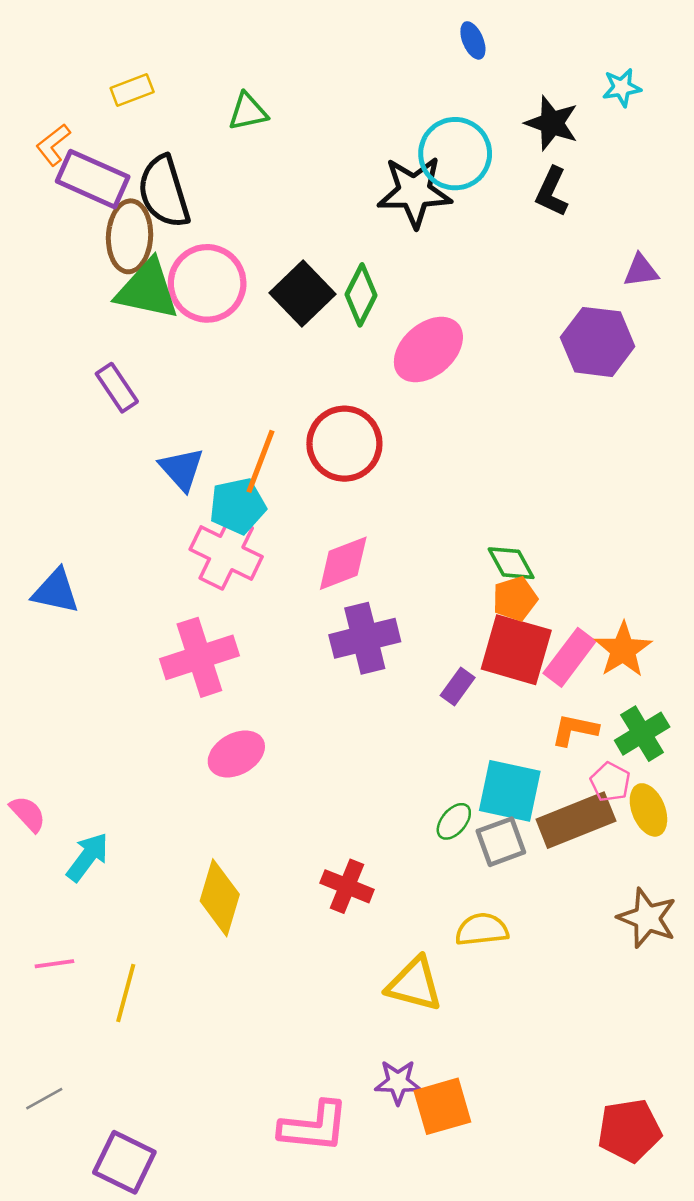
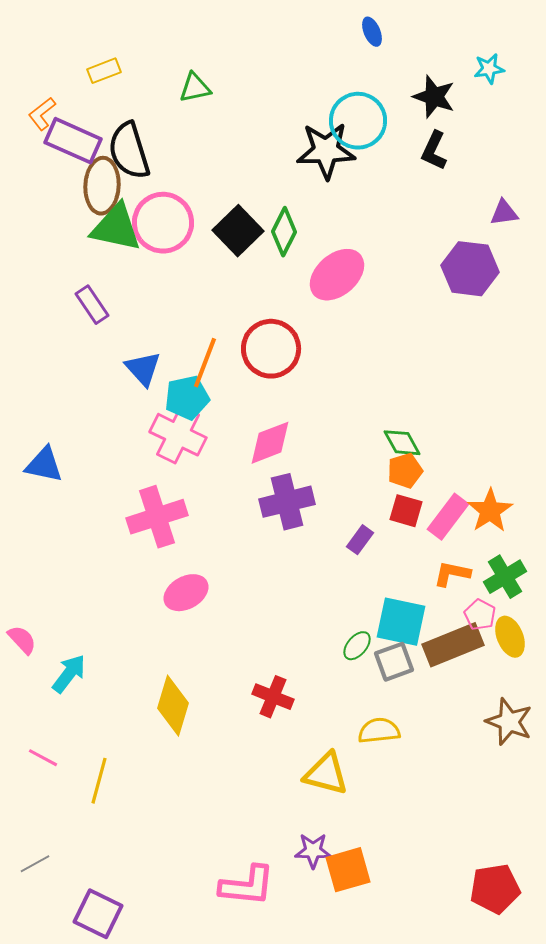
red square: (516, 650) -> (406, 511), size x0.6
pink line: (54, 964) -> (43, 758), turned 36

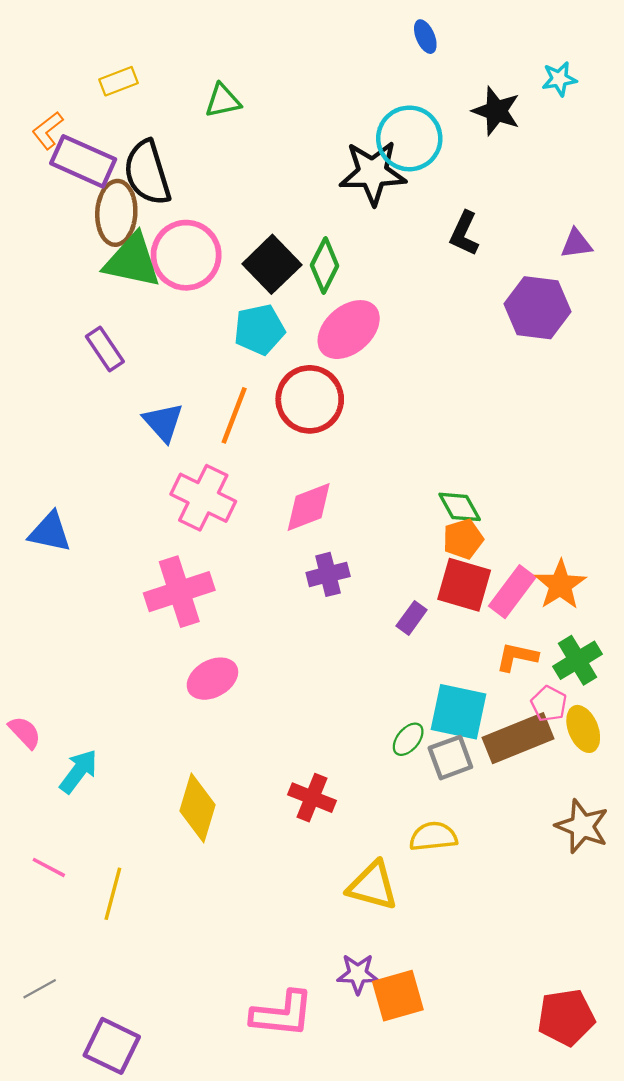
black L-shape: (434, 151) -> (464, 233), moved
pink ellipse: (337, 275) -> (349, 330), moved
cyan pentagon: (187, 398) -> (259, 330), moved
purple cross: (287, 502) -> (328, 574), size x0.7
red square: (406, 511) -> (464, 585), size x1.4

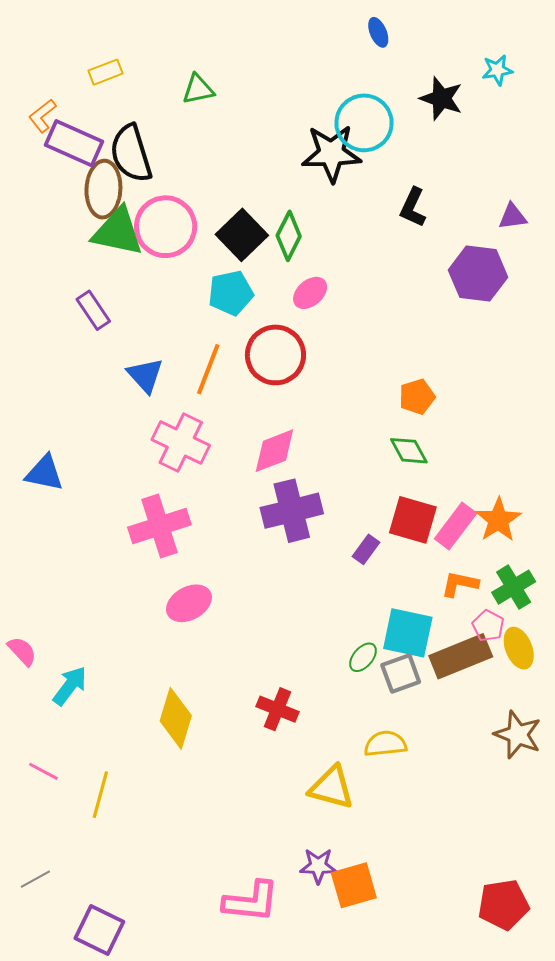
pink ellipse: (349, 330) -> (310, 293), size x0.6
orange pentagon: (463, 539) -> (417, 397), moved
purple cross: (328, 574) -> (292, 511), size x1.6

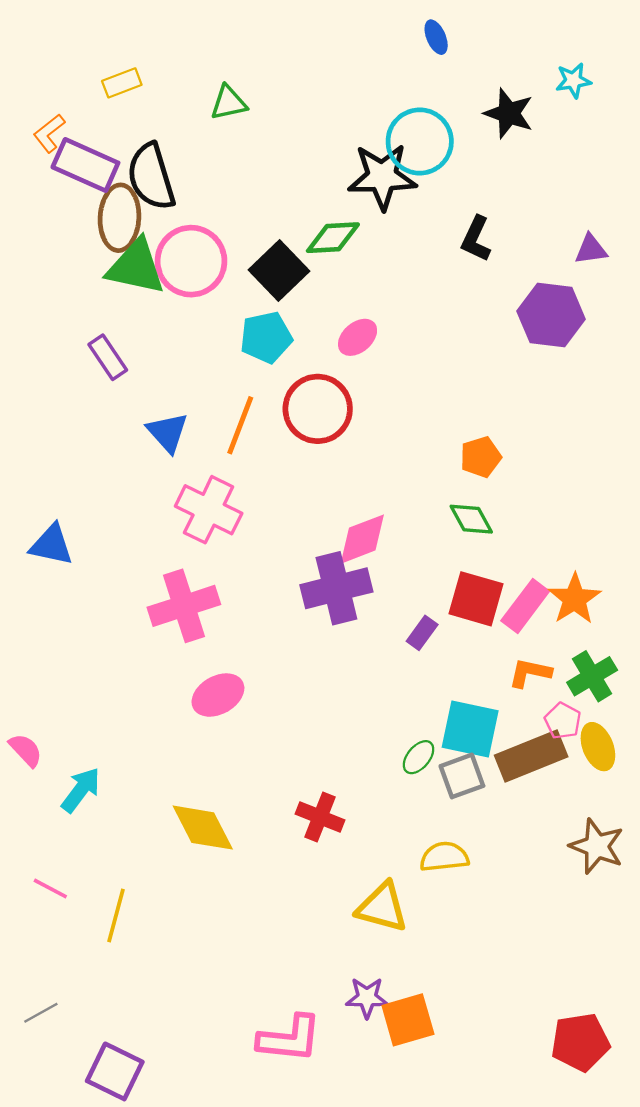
green diamond: (289, 236) -> (333, 238), moved, turned 60
pink diamond: (274, 451) -> (362, 539), moved
yellow diamond: (176, 718) -> (203, 828), turned -44

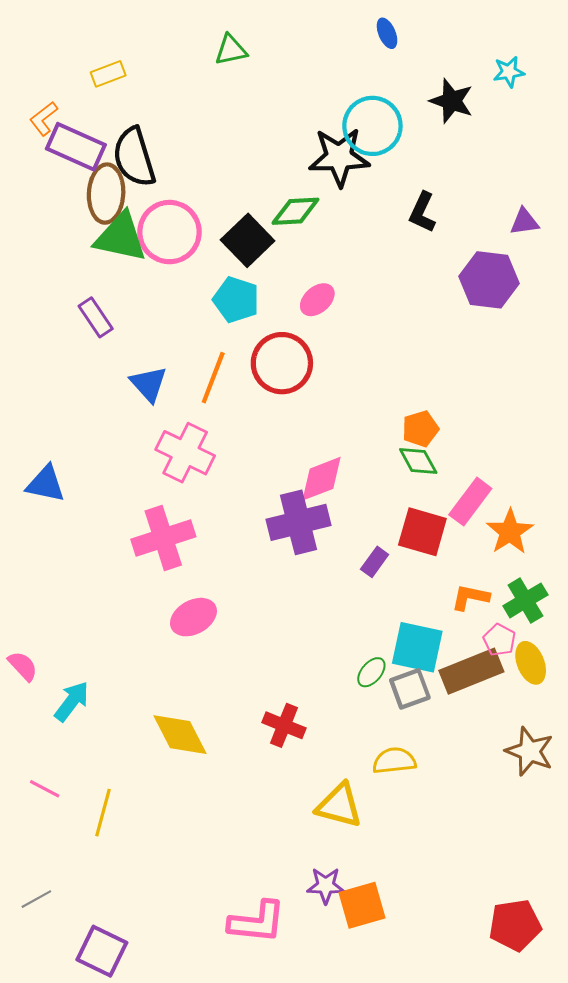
green triangle: (229, 103) -> (231, 50), moved
cyan pentagon: (266, 337) -> (236, 300), turned 30
orange pentagon: (481, 457) -> (420, 429), moved
pink rectangle: (525, 606) -> (470, 502), moved

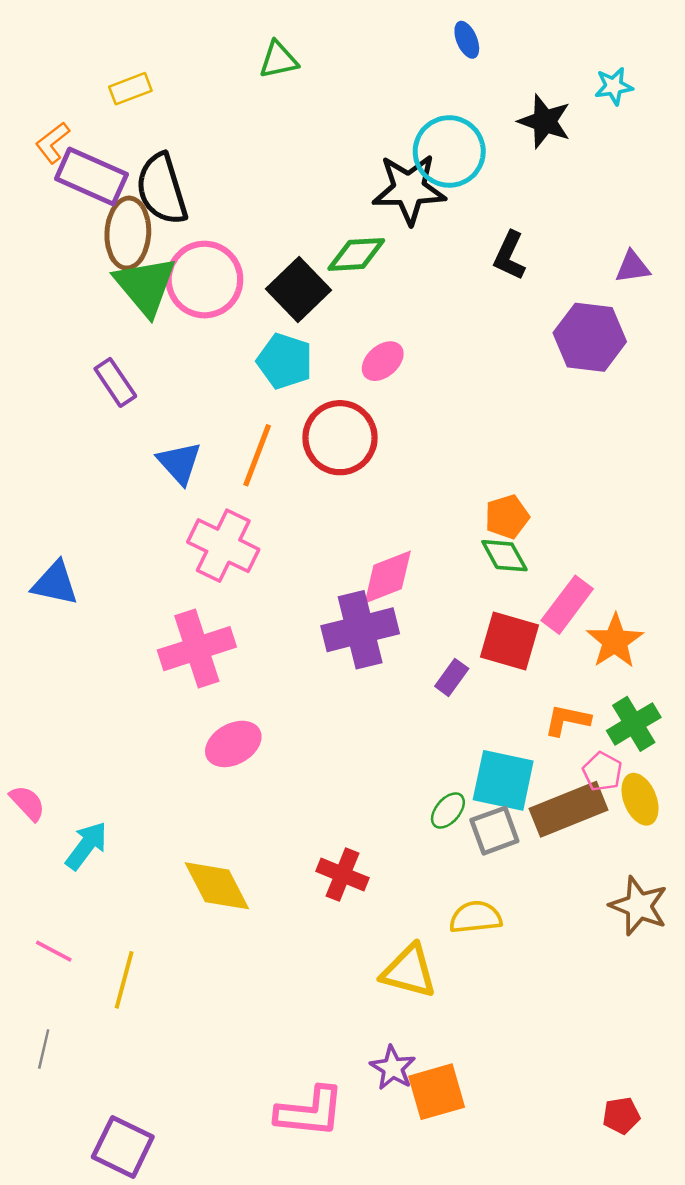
green triangle: (121, 237) -> (145, 286), turned 38
purple star: (326, 886) -> (393, 1068), turned 30
gray line: (36, 899) -> (44, 1049), moved, turned -48
red pentagon: (515, 925) -> (621, 1116), size x0.6

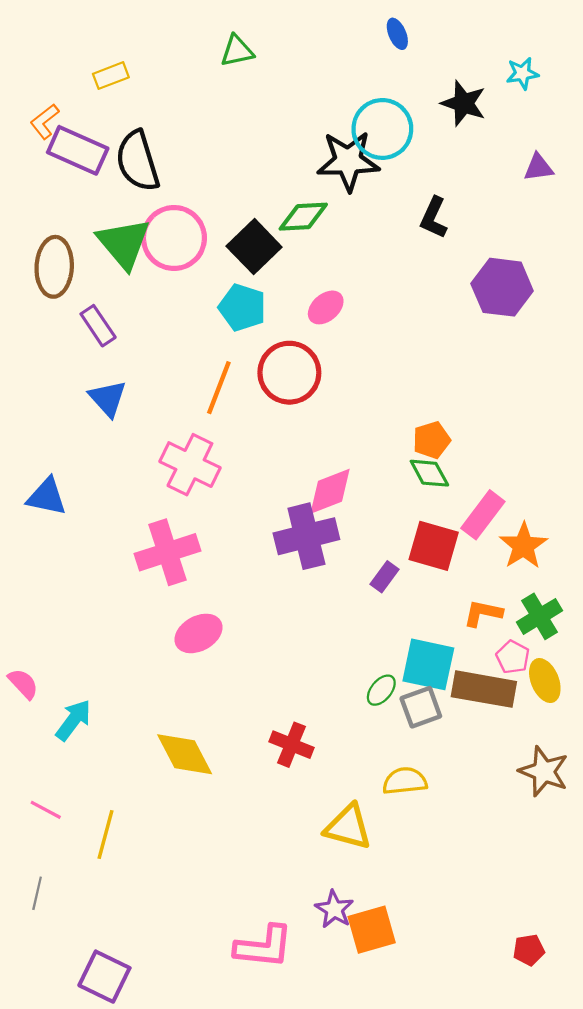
brown ellipse: (128, 233) -> (54, 267), moved
purple triangle: (632, 267) -> (538, 167), moved
blue triangle: (179, 463) -> (108, 398), moved
brown rectangle: (568, 809) -> (484, 689), turned 32

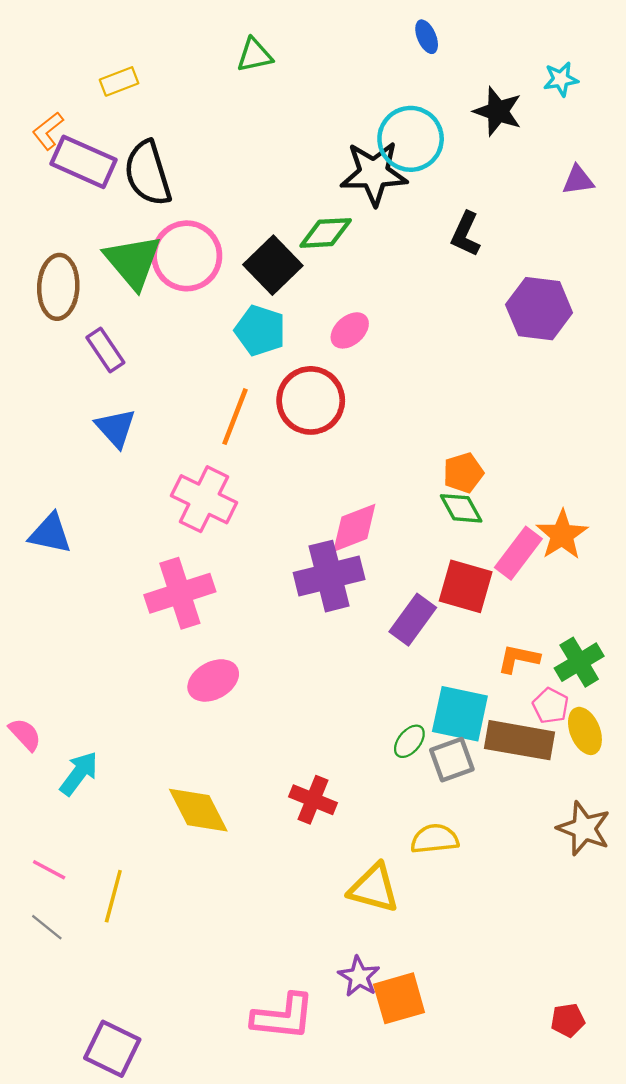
orange star: (523, 546) -> (562, 535), moved
purple rectangle: (384, 577) -> (413, 620), size x1.5
gray line: (37, 893) -> (47, 927), moved, turned -64

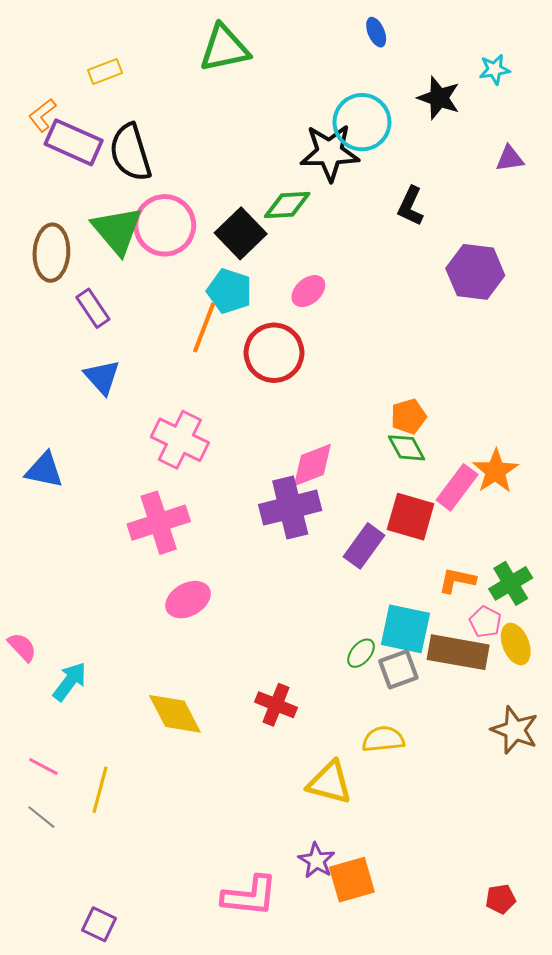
green triangle: (254, 55) -> (224, 48), size x1.6
orange line: (235, 417) -> (204, 327), moved
purple square: (112, 1049) -> (99, 924), size x0.7

